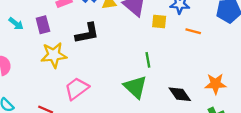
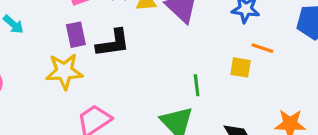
yellow square: (159, 22) -> (241, 67), moved
purple rectangle: (43, 25) -> (76, 35), moved

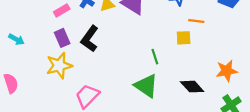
black L-shape: (113, 43) -> (90, 39), turned 145

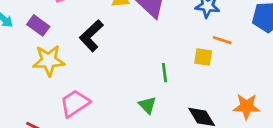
purple rectangle: (62, 38) -> (38, 25), moved, turned -42
green triangle: (146, 86) -> (147, 105), size x0.6

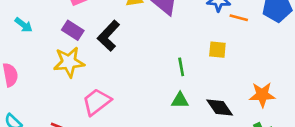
purple rectangle: (38, 25) -> (73, 30), moved
orange line: (222, 40) -> (239, 18), moved
green triangle: (147, 105) -> (180, 100), moved, turned -42

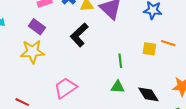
orange line: (239, 18) -> (168, 43), moved
black L-shape: (109, 36) -> (79, 35), moved
pink trapezoid: (97, 102) -> (65, 88), moved

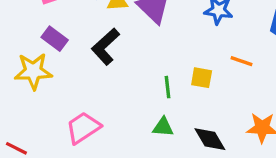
purple rectangle: (37, 27) -> (55, 39), moved
yellow square: (149, 49) -> (202, 78), moved

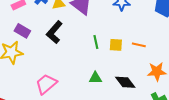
orange line: (242, 61) -> (139, 45), moved
green line: (168, 87) -> (96, 42), moved

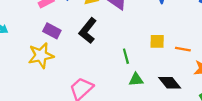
green line: (96, 42) -> (126, 56), moved
orange line: (139, 45) -> (183, 49), moved

